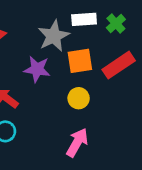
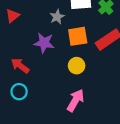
gray star: (54, 36) -> (57, 17), size x0.6

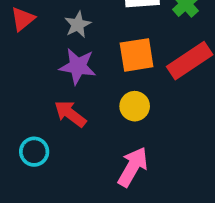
gray star: (57, 17) -> (78, 25), moved
red arrow: (20, 66) -> (70, 114), moved

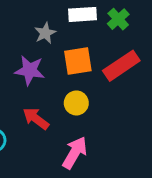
gray star: (78, 25) -> (45, 33), moved
red arrow: (70, 114) -> (36, 119), moved

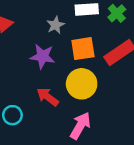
yellow circle: (76, 103) -> (82, 84), size x1.5

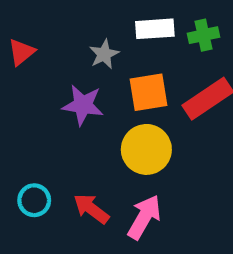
green cross: (117, 13) -> (204, 35), turned 30
red arrow: (48, 97) -> (91, 209), moved

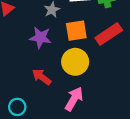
cyan circle: (34, 200) -> (17, 107), moved
red arrow: (91, 209) -> (42, 77), moved

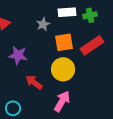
purple star: (40, 38) -> (18, 55), moved

